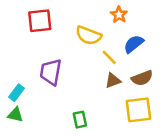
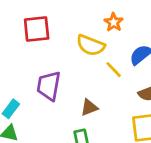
orange star: (119, 15) -> (114, 22), moved
brown triangle: (113, 81) -> (89, 107), moved

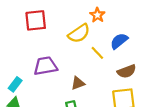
yellow semicircle: (91, 45) -> (79, 33), turned -55
purple trapezoid: (49, 86) -> (45, 66), turned 70

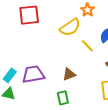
purple trapezoid: (45, 66) -> (33, 74), moved

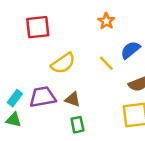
yellow semicircle: (70, 27) -> (63, 63), moved
brown triangle: (69, 74) -> (73, 99), moved, turned 40

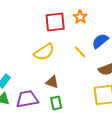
red square: (38, 27) -> (55, 22), moved
purple trapezoid: (43, 97) -> (27, 99), moved

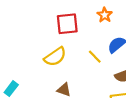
orange star: (80, 17) -> (105, 15), moved

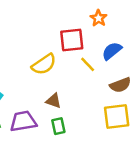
red square: (67, 24) -> (72, 40), moved

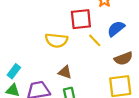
yellow semicircle: (44, 64) -> (56, 40), turned 40

